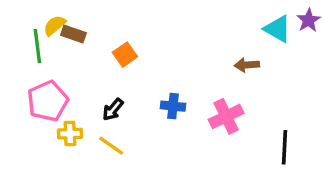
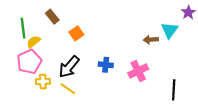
yellow semicircle: (55, 25) -> (33, 42), moved
cyan triangle: (278, 29) -> (170, 30), moved, turned 36
brown rectangle: (73, 34) -> (52, 17), moved, turned 32
black arrow: (113, 110) -> (69, 67), size x1.6

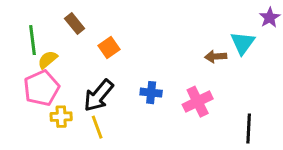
yellow line: (68, 89) -> (97, 127), turned 35

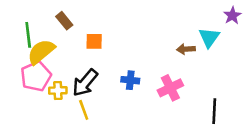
orange square: (109, 48) -> (94, 41), turned 36
yellow semicircle: (48, 60) -> (41, 52), size x1.6
yellow cross: (61, 117) -> (58, 90), moved

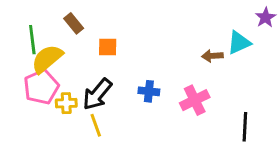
cyan triangle: (209, 37) -> (239, 43), turned 30

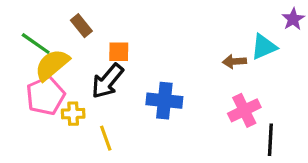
green line: (32, 40) -> (36, 44), turned -48
blue cross: (149, 91) -> (164, 101), size x1.5
black arrow: (97, 94) -> (107, 81), moved
pink cross: (195, 100) -> (244, 110), moved

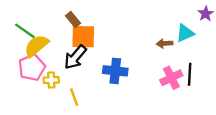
brown rectangle: (81, 26) -> (73, 19), moved
orange square: (119, 52) -> (83, 37), size x1.6
black line: (270, 140) -> (190, 74), moved

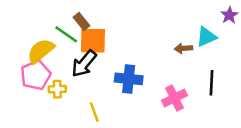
green line: (25, 31) -> (66, 34), moved
pink cross: (171, 78) -> (175, 98), moved
yellow line: (74, 97) -> (94, 112), moved

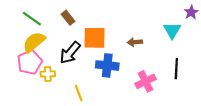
green line: (66, 34) -> (32, 19), moved
cyan triangle: (206, 37) -> (172, 30), turned -36
orange square: (93, 41) -> (95, 38), moved
brown arrow: (183, 48) -> (135, 42), moved

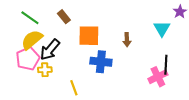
brown arrow: (135, 42) -> (127, 40), turned -88
black arrow: (70, 53) -> (50, 50), moved
pink cross: (146, 81) -> (158, 77), moved

